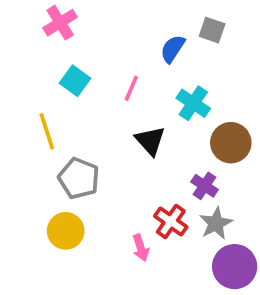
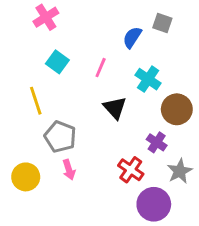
gray star: (216, 223) -> (180, 171), moved
yellow circle: (66, 231) -> (26, 177), moved
pink arrow: (141, 248) -> (69, 170), moved
purple circle: (235, 267) -> (154, 204), moved

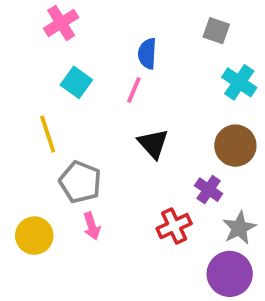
blue semicircle: (132, 37) -> (147, 54), moved, turned -30
cyan cross: (148, 79) -> (239, 82), moved
red cross: (131, 170) -> (174, 226), turned 30
purple circle: (154, 204) -> (230, 274), moved

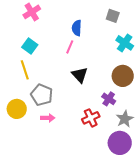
cyan square: (76, 82) -> (30, 46), moved
pink arrow: (92, 226) -> (48, 118), turned -72
yellow circle: (34, 236) -> (17, 109), moved

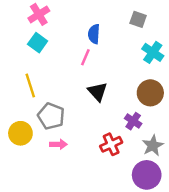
cyan square: (30, 46) -> (38, 43), moved

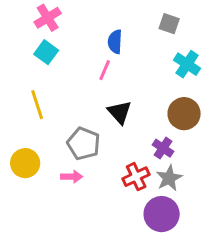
gray pentagon: (51, 116) -> (84, 144), moved
gray star: (153, 146) -> (169, 178), moved
purple circle: (147, 175) -> (162, 214), moved

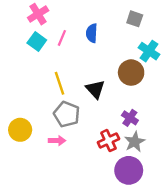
pink line: (105, 70) -> (62, 38), moved
yellow line: (37, 105) -> (59, 83), moved
brown circle: (184, 114) -> (131, 73), moved

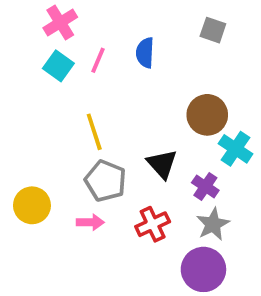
cyan cross: (149, 51) -> (236, 149), moved
black triangle: (95, 89) -> (162, 164), moved
red cross: (108, 141) -> (153, 224), moved

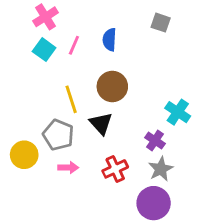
brown circle: (207, 115) -> (112, 87), moved
black triangle: (162, 164) -> (101, 123), moved
gray pentagon: (105, 181) -> (58, 135), moved

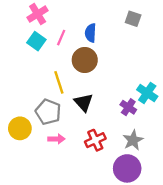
brown circle: (112, 87) -> (85, 60), moved
purple cross: (155, 141) -> (128, 107), moved

